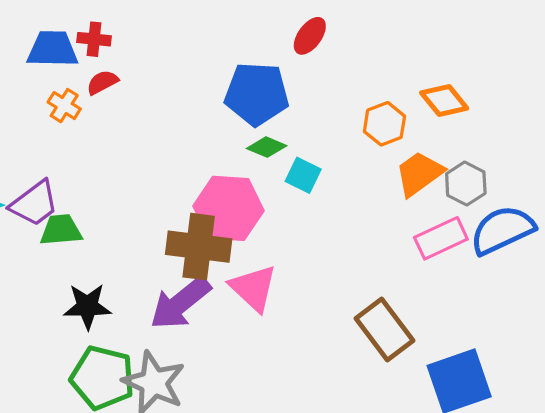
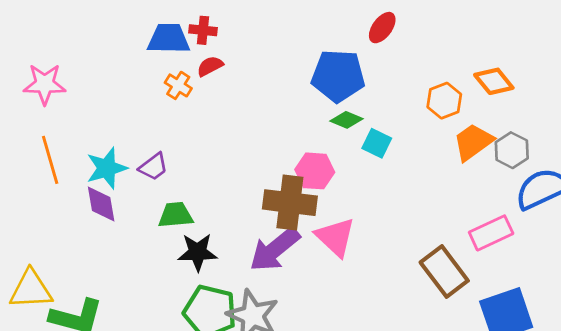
purple trapezoid: (34, 203) -> (153, 167), size x0.7
pink hexagon: (228, 208) -> (315, 171), size x0.7
green trapezoid: (61, 230) -> (176, 215), moved
pink rectangle: (441, 238) -> (491, 233), moved

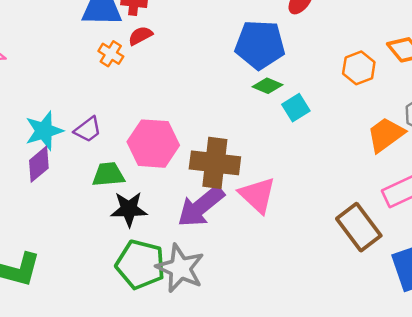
orange trapezoid: (473, 142) -> (386, 135), moved
cyan square: (377, 143) -> (296, 108), turned 32
pink hexagon: (315, 171) -> (153, 144), moved, size x1.4
purple diamond: (101, 204) -> (39, 164), turned 60

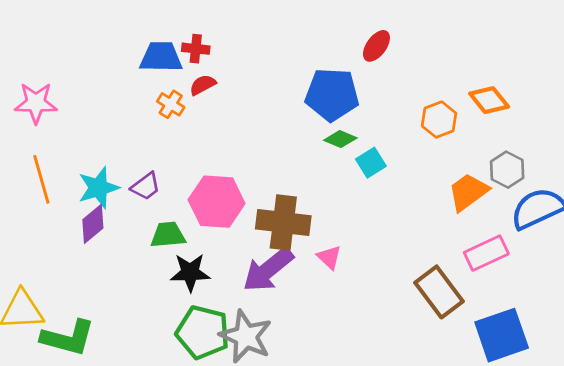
pink triangle: (257, 195) -> (329, 257), size x0.6

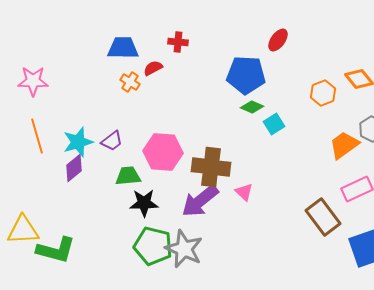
red cross: (196, 49) -> (178, 42), moved

